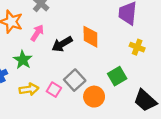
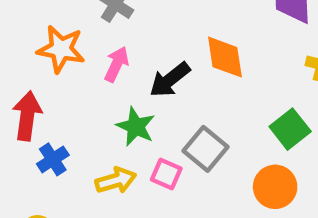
green star: (23, 60) -> (136, 127), moved
orange circle: (94, 97) -> (275, 187), moved

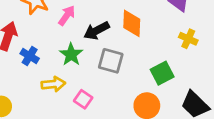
gray square: (205, 149) -> (111, 61), moved, turned -35
blue cross: (53, 159) -> (30, 56), moved, turned -36
pink square: (166, 174) -> (83, 99), moved

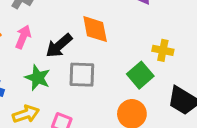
yellow cross: (188, 39) -> (163, 50), moved

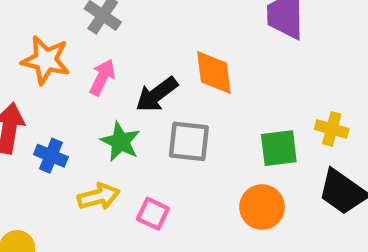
yellow cross: (163, 50) -> (332, 129), moved
green square: (140, 75) -> (279, 148), turned 30

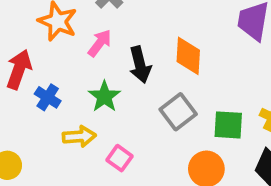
black arrow: (157, 94) -> (140, 65), turned -78
gray square: (189, 141) -> (178, 112), moved, turned 36

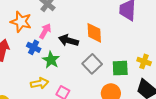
black arrow: (140, 65) -> (68, 40), turned 126
blue cross: (48, 97) -> (34, 47), moved

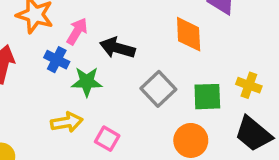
orange diamond: (94, 33) -> (189, 34), moved
green star: (51, 60) -> (87, 82), turned -30

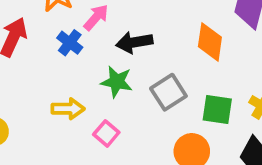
black arrow: (117, 48) -> (134, 42), turned -36
green star: (87, 82) -> (117, 82), moved

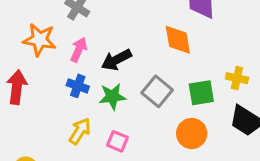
blue cross: (70, 43) -> (78, 86), moved
yellow arrow: (68, 109) -> (80, 131), turned -40

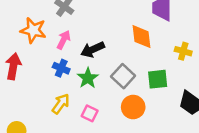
yellow cross: (237, 78) -> (183, 51), moved
green star: (112, 97) -> (88, 78), turned -30
orange circle: (192, 133) -> (133, 107), moved

